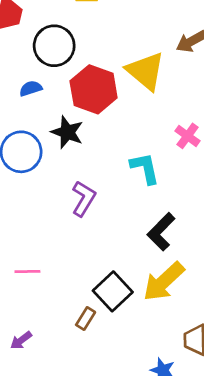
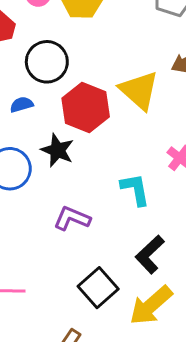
purple L-shape: (84, 199) -> (72, 218), turned -100
black square: (113, 291) -> (98, 288), moved

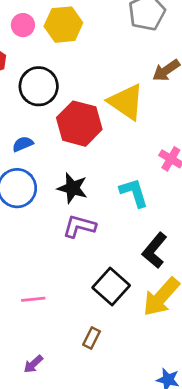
blue semicircle: (22, 104) -> (23, 144), moved
black star: (57, 150) -> (72, 188), moved

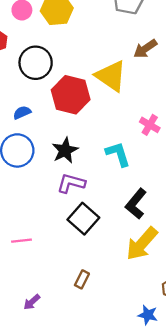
black star: (72, 188) -> (65, 150), turned 30
black square: (111, 287) -> (83, 219), moved
pink line: (33, 299) -> (21, 241), moved

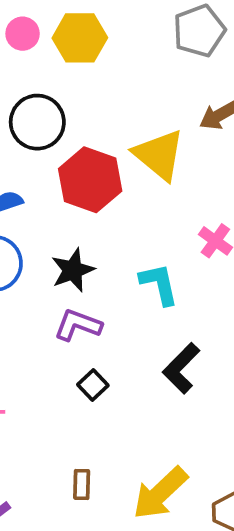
black square: (83, 219) -> (93, 385), size x0.6
yellow arrow: (142, 244) -> (160, 493), moved
brown rectangle: (82, 279) -> (82, 484), turned -30

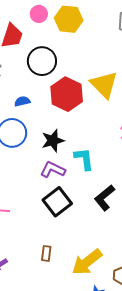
cyan L-shape: (159, 284) -> (84, 159), moved
black square: (93, 385) -> (57, 202), size x1.8

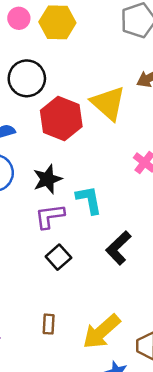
purple L-shape: (53, 170) -> (50, 216), turned -30
black square: (57, 202) -> (58, 257), size x0.7

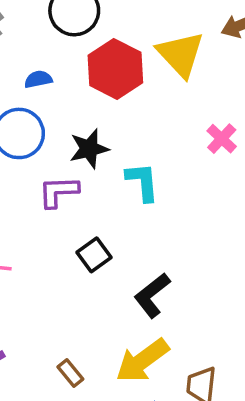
purple L-shape: (50, 216) -> (58, 192), moved
black L-shape: (118, 248) -> (152, 295), moved
brown rectangle: (49, 324) -> (70, 373), moved, turned -48

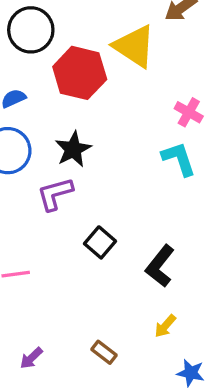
cyan L-shape: (142, 182) -> (179, 159), moved
yellow arrow: (142, 361) -> (165, 326), size x0.5

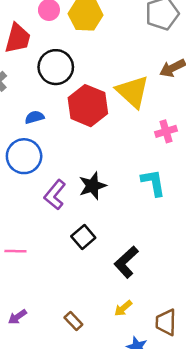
pink cross: (189, 112) -> (166, 131), moved, turned 35
black star: (73, 149) -> (92, 186), moved
purple L-shape: (55, 194) -> (55, 195), turned -44

